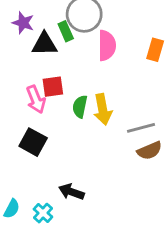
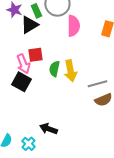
green rectangle: (66, 31) -> (36, 11), moved
black triangle: (44, 44) -> (29, 25), turned -30
black square: (33, 142) -> (21, 82), moved

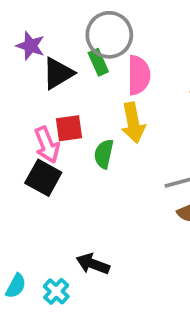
green rectangle: (36, 11) -> (98, 62), moved
yellow arrow: (70, 71) -> (133, 123), moved

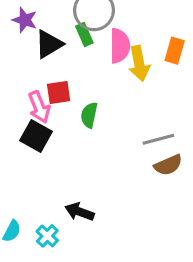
yellow arrow: (133, 123) -> (139, 64), moved

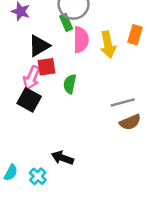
black triangle: (49, 44) -> (39, 46), moved
pink semicircle: (120, 46) -> (81, 40), moved
pink arrow: (39, 107) -> (32, 78), turned 45

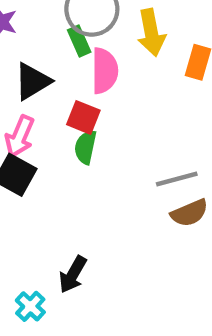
yellow arrow: (108, 45) -> (151, 33), moved
red square: (46, 67) -> (83, 117), moved, turned 30
black arrow: (62, 158) -> (73, 274), turned -80

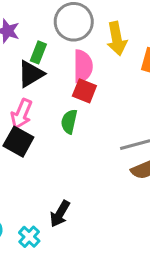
green rectangle: (79, 41) -> (38, 52), moved, turned 45
red square: (83, 117) -> (84, 91), moved

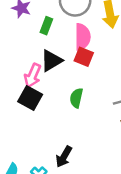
black triangle: (31, 74) -> (51, 61), moved
green semicircle: (69, 122) -> (76, 98), moved

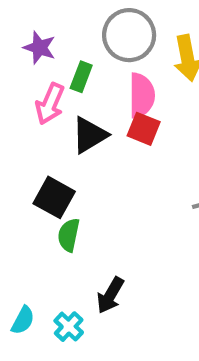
pink arrow: (33, 76) -> (50, 104), moved
green semicircle: (76, 98) -> (69, 235), moved

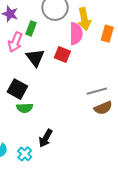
pink semicircle: (142, 95) -> (76, 34), moved
black triangle: (90, 135) -> (35, 58), turned -36
green semicircle: (69, 235) -> (25, 108), turned -105

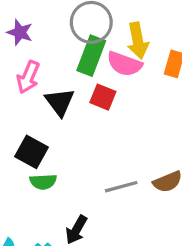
green rectangle: (31, 28) -> (91, 56), moved, size x1.6
pink semicircle: (76, 34) -> (124, 64), turned 110
gray line: (97, 91) -> (121, 187), moved

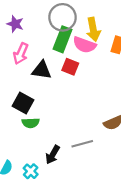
black triangle: (60, 102) -> (42, 70), turned -45
gray line: (121, 187) -> (82, 144), moved

